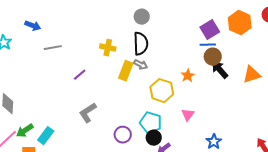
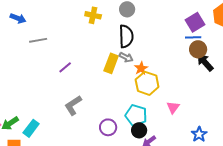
yellow cross: (108, 48) -> (93, 15), moved
orange star: (188, 76) -> (141, 68), moved

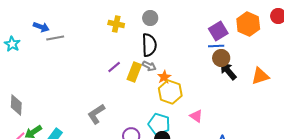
gray line: (38, 40) -> (55, 38), moved
purple line: (65, 67) -> (114, 67), moved
pink triangle: (173, 107) -> (196, 116), turned -32

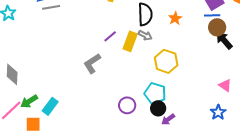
orange star: (164, 77) -> (175, 18), moved
gray L-shape: (96, 114) -> (92, 63), moved
pink triangle: (196, 116) -> (225, 85), moved

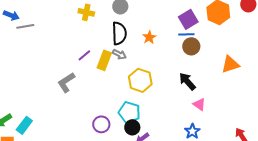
black arrow: (224, 40) -> (187, 81), moved

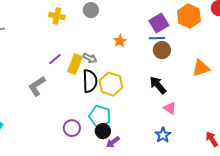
black semicircle: (119, 33) -> (90, 81), moved

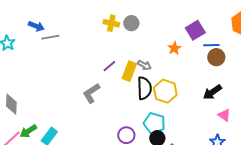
gray circle: (91, 10) -> (131, 23), moved
purple square: (159, 23) -> (195, 30), moved
black arrow: (158, 85) -> (212, 92), turned -84

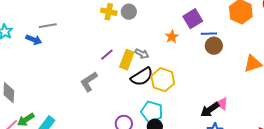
blue arrow: (36, 26) -> (34, 40), moved
black semicircle: (144, 88) -> (142, 77), turned 60
black arrow: (212, 92) -> (210, 110), moved

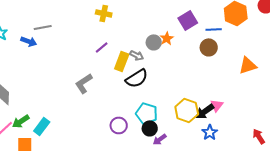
gray circle: (129, 12) -> (154, 42), moved
blue line: (209, 34) -> (214, 29), moved
purple line: (107, 55) -> (102, 47), moved
yellow hexagon: (163, 80) -> (187, 110), moved
pink triangle: (222, 104) -> (217, 105), turned 32

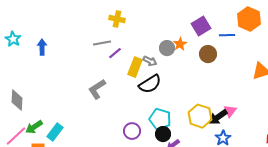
gray line: (43, 27) -> (102, 43), moved
blue arrow: (29, 41) -> (42, 47), turned -112
brown circle: (209, 47) -> (208, 54), moved

